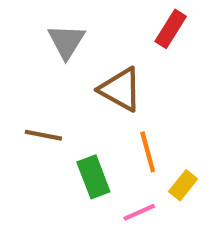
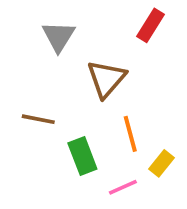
brown triangle: (121, 89) -> (106, 79), turned 42

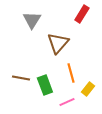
brown line: (38, 119) -> (21, 78), moved

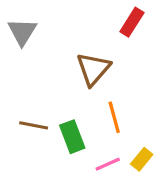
gray triangle: (32, 20) -> (22, 32), moved
yellow rectangle: (88, 89) -> (142, 159), moved

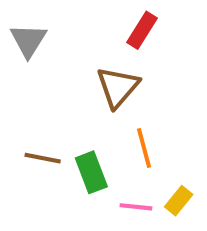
red rectangle: (132, 22) -> (142, 30), moved
pink line: (108, 164) -> (136, 207), turned 30

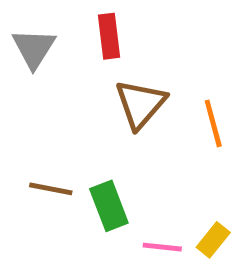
red rectangle: (142, 30) -> (109, 36), moved, turned -39
orange line: (144, 148) -> (213, 123), moved

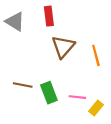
gray triangle: (34, 48) -> (15, 22), turned -30
pink line: (162, 247) -> (77, 97), moved

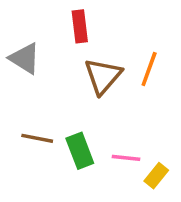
gray triangle: (15, 22) -> (25, 58), moved
orange line: (96, 55) -> (149, 69), moved, turned 35

